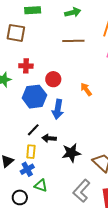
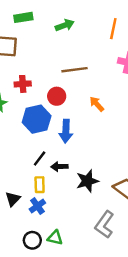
green arrow: (73, 12) -> (65, 25), moved
brown line: (73, 41) -> (75, 70), moved
green triangle: (41, 186) -> (55, 238), moved

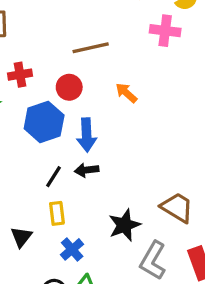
black arrow: (59, 167) -> (87, 170), moved
black star: (87, 181) -> (124, 225), moved
blue cross: (37, 206) -> (72, 249), moved

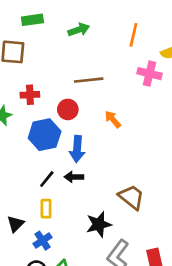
brown trapezoid: (177, 207) -> (131, 197), moved
blue cross: (72, 249) -> (43, 241), moved

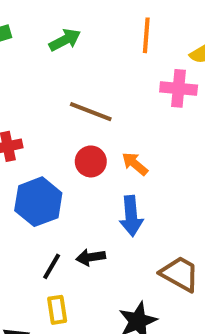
brown line: (89, 80) -> (91, 112), turned 36
red circle: (68, 109) -> (91, 161), moved
blue arrow: (77, 149) -> (131, 216), moved

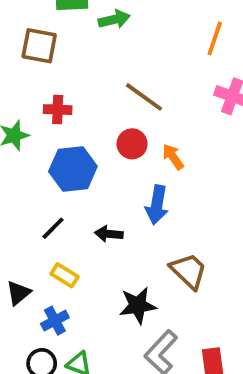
green arrow: (65, 40) -> (114, 19), moved
black line: (52, 266) -> (53, 228), moved
yellow rectangle: (57, 310) -> (65, 275), turned -64

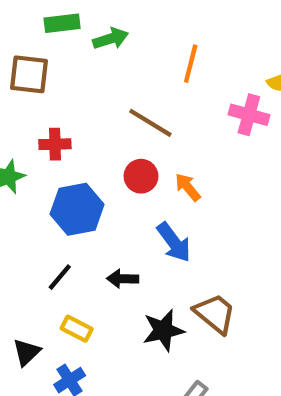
orange line: (215, 39) -> (191, 64), moved
blue arrow: (157, 205) -> (174, 242), turned -42
black star: (138, 305) -> (163, 330), moved

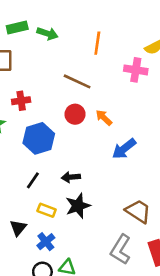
green arrow: (111, 39) -> (47, 34), turned 42
blue arrow: (174, 242) -> (124, 149), moved, turned 95
brown trapezoid: (215, 313) -> (138, 211), moved
black star: (163, 330) -> (78, 206), moved

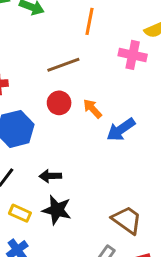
brown line: (77, 81) -> (63, 65), turned -48
blue arrow: (124, 149) -> (121, 130), moved
black star: (78, 206) -> (57, 210), turned 30

